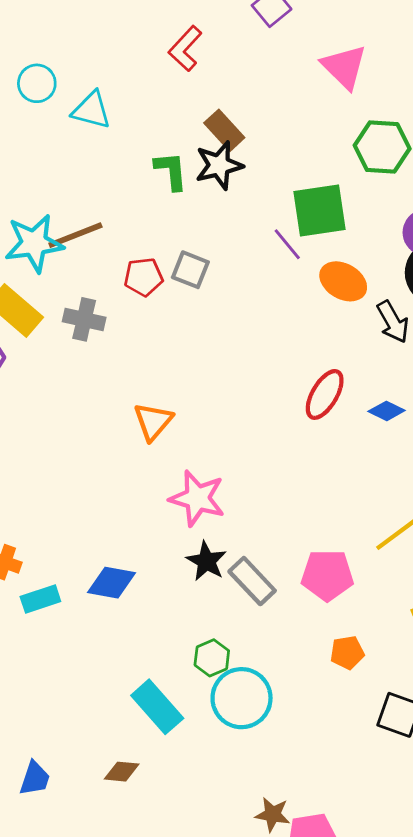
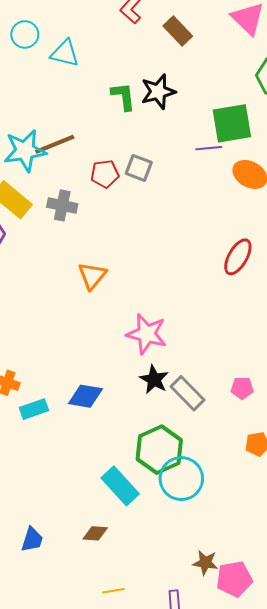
brown rectangle: (224, 130) -> (178, 31), moved
purple line: (287, 244) -> (209, 148), turned -55
orange triangle: (153, 421) -> (92, 276), moved
pink pentagon: (327, 575) -> (242, 388), size x0.6
green hexagon: (212, 658) -> (159, 450), size x1.8

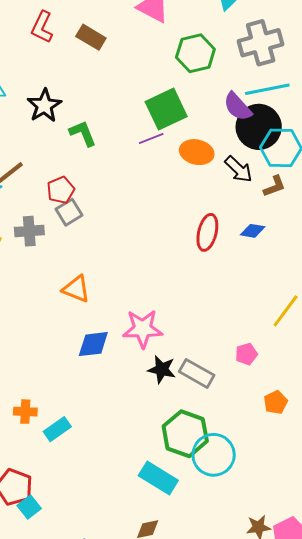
black star: (158, 92) -> (44, 106), moved
green L-shape: (123, 96) -> (83, 133), moved
gray square: (139, 168) -> (69, 212), moved, turned -36
orange triangle: (92, 276) -> (76, 289), turned -32
blue diamond: (85, 396) -> (93, 344), moved

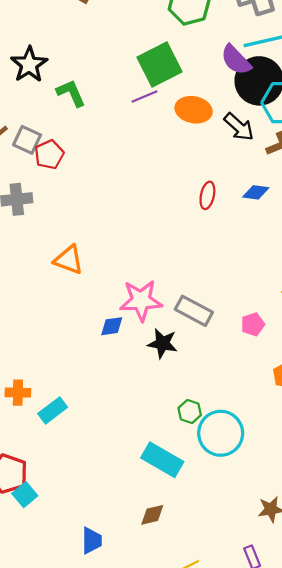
gray square: (69, 212) -> (27, 140), moved, turned -32
red ellipse: (207, 232) -> (207, 195), size x0.7
blue diamond: (93, 344) -> (112, 326), moved, size x0.7
gray rectangle: (197, 373) -> (194, 311), moved
green hexagon: (185, 434) -> (190, 412), size x0.5

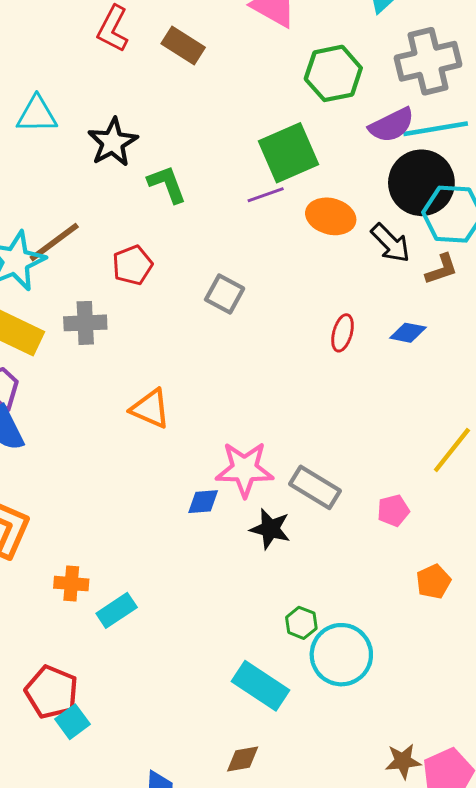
purple semicircle: (236, 60) -> (392, 125), moved, turned -76
gray square: (27, 140) -> (225, 294), moved

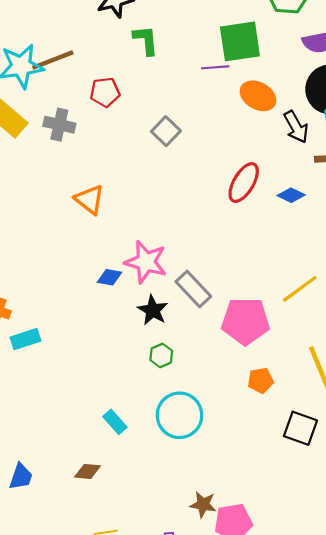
red ellipse: (343, 333) -> (244, 183), size x1.5
pink pentagon: (393, 510) -> (245, 321), size x2.0
green hexagon: (301, 623) -> (161, 355), moved
cyan rectangle: (260, 686) -> (115, 422), size x0.6

